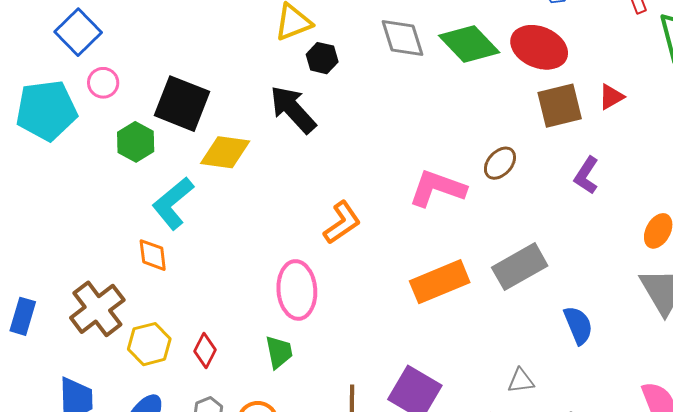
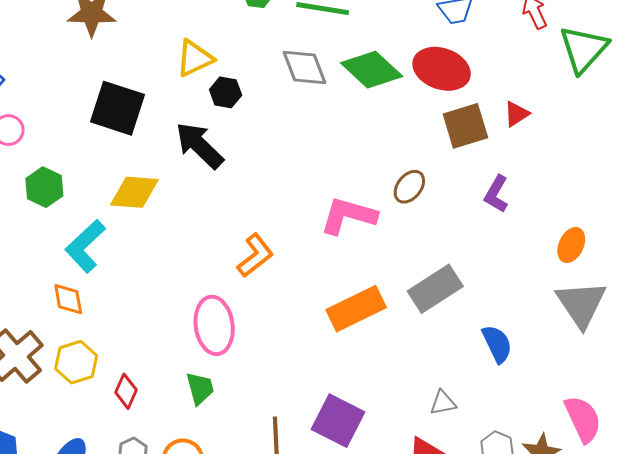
black square: (182, 104) -> (117, 108), moved
yellow hexagon: (149, 344) -> (76, 362), moved

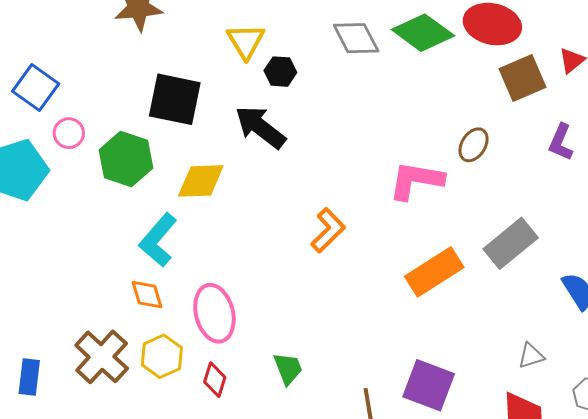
yellow triangle: (195, 58) -> (246, 41), turned -30
green hexagon: (44, 187) -> (126, 159), moved, size x1.4
pink ellipse: (214, 325) -> (214, 313), moved

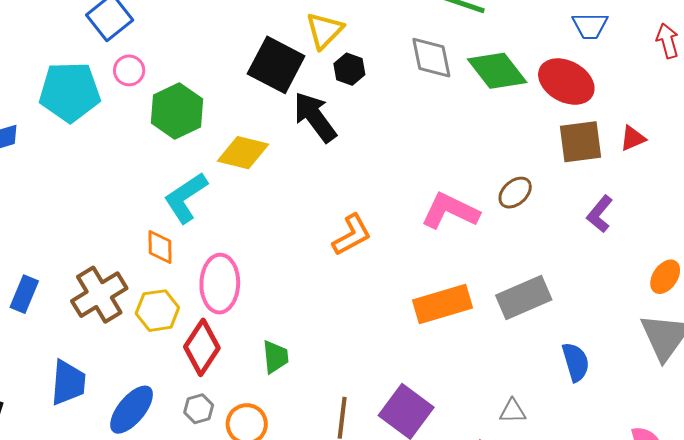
black square: (175, 99) -> (276, 65), moved
red diamond: (215, 380) -> (202, 347), size x1.6

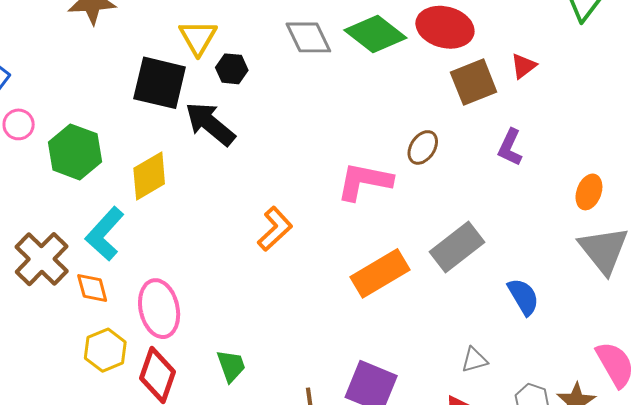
yellow diamond: (243, 153) -> (149, 176), turned -30
brown cross: (99, 295) -> (42, 259), moved

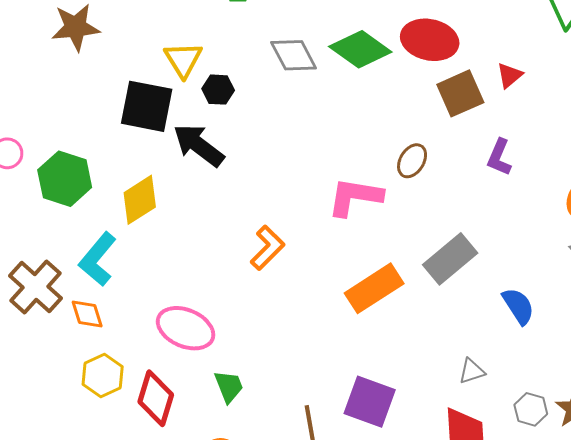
pink ellipse: (159, 309) -> (186, 328), moved, turned -52

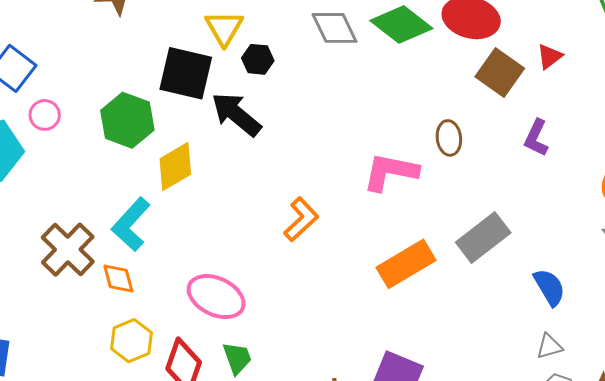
brown square: (460, 93) -> (500, 73), turned -33
brown ellipse: (412, 161) -> (449, 138), turned -40
green hexagon: (65, 179) -> (127, 120), moved
gray triangle: (472, 371) -> (549, 346), moved
green trapezoid: (229, 386) -> (237, 358), moved

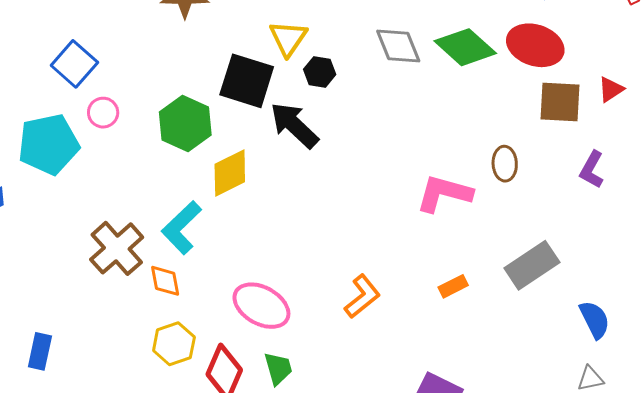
brown square: (500, 73) -> (560, 102), turned -36
orange L-shape: (301, 219) -> (362, 296), moved
orange rectangle: (406, 264) -> (453, 286), size x0.5

